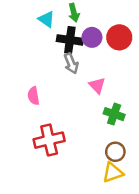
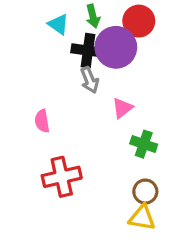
purple circle: (92, 37) -> (116, 47), size x1.6
red circle: (119, 37) -> (139, 21), moved
pink triangle: (97, 85) -> (122, 108), turned 36
yellow triangle: (113, 173) -> (142, 218), turned 30

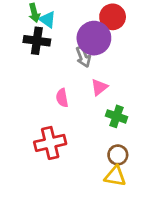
green arrow: (93, 16) -> (34, 13), moved
black cross: (88, 51) -> (37, 41), moved
gray arrow: (90, 80) -> (83, 57), moved
pink semicircle: (42, 121) -> (62, 98), moved

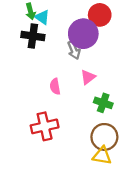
brown circle: (118, 155) -> (104, 137), size x1.5

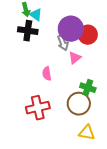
red circle: (100, 15) -> (88, 35), moved
pink triangle: (88, 77) -> (75, 58), moved
brown circle: (104, 137) -> (79, 104), moved

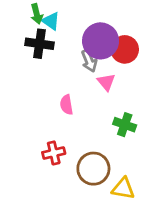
pink triangle: (75, 58) -> (106, 82), turned -32
brown circle: (79, 104) -> (93, 169), moved
red cross: (38, 108) -> (54, 153), size x0.7

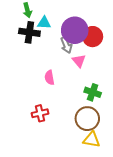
cyan triangle: (51, 21) -> (44, 23), moved, turned -32
brown circle: (93, 169) -> (87, 119), moved

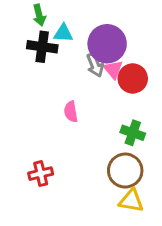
red circle: (93, 37) -> (133, 78), moved
pink triangle: (79, 61) -> (113, 69), moved
red cross: (40, 113) -> (41, 174), moved

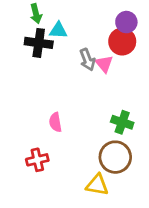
purple circle: (107, 44) -> (126, 22), moved, size x0.6
red circle: (133, 78) -> (122, 42), moved
pink semicircle: (71, 112) -> (55, 122), moved
yellow triangle: (131, 201) -> (97, 185), moved

